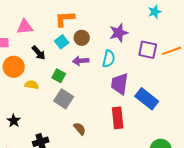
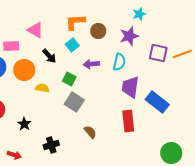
cyan star: (155, 12) -> (139, 14), moved
pink triangle: (25, 27) -> (35, 30), turned 36
brown circle: (82, 38) -> (98, 31), moved

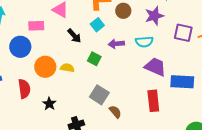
cyan semicircle: (119, 62) -> (144, 42), turned 72
orange circle: (24, 70) -> (45, 67), moved
purple trapezoid: (130, 87) -> (155, 67), turned 105
gray square: (74, 102) -> (99, 95), moved
blue rectangle: (157, 102) -> (182, 82), turned -35

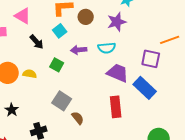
purple square: (183, 33) -> (151, 59), moved
blue rectangle: (182, 82) -> (145, 88), turned 40

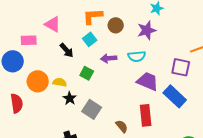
black star: (12, 110) -> (70, 98), moved
brown semicircle: (78, 118) -> (122, 126), moved

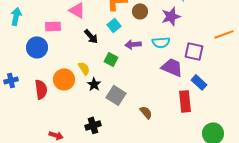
purple square: (181, 67) -> (194, 51), moved
orange circle: (38, 81) -> (64, 79), moved
yellow semicircle: (60, 82) -> (84, 68), turned 48
blue rectangle: (175, 96) -> (199, 82), size x0.7
red rectangle: (146, 115) -> (185, 101), moved

